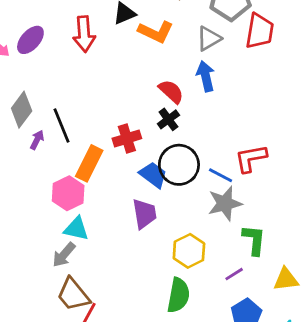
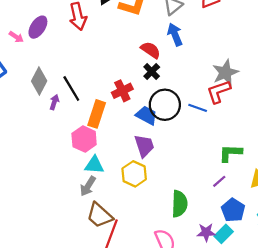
gray star: (225, 203) -> (225, 73), moved
green L-shape: (254, 240) -> (230, 153), turned -85
yellow hexagon: (189, 251) -> (134, 174), moved

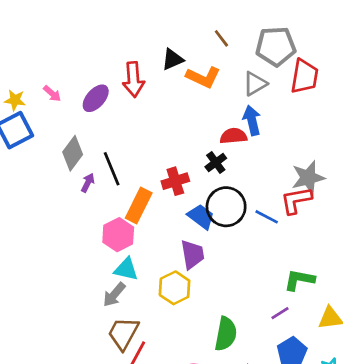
purple ellipse: (38, 27) -> (96, 98), moved
red semicircle: (151, 50) -> (233, 136), moved, turned -48
brown trapezoid: (100, 215) -> (123, 333), turned 68

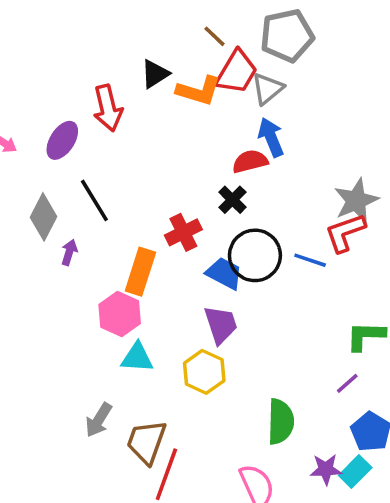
red trapezoid: (304, 76) -> (237, 72), moved, turned 30
black line: (112, 169) -> (94, 200), moved
gray arrow: (114, 295) -> (99, 420), moved

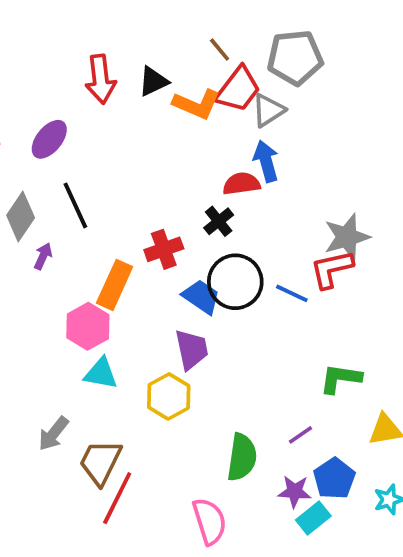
red arrow: (108, 108) -> (101, 79), moved
purple line: (347, 383) -> (301, 435), moved
purple star: (326, 469) -> (295, 491), moved

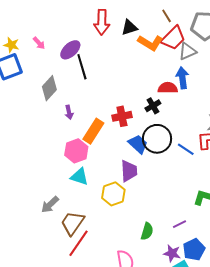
black line: (75, 205) -> (82, 67), moved
purple arrow: (43, 256) -> (69, 112), moved, turned 136
green semicircle: (242, 457) -> (147, 231), size x0.7

